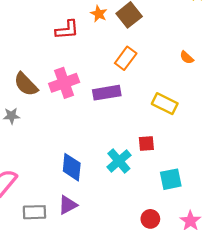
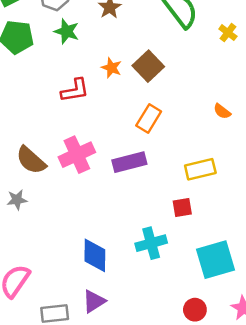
yellow rectangle: (165, 104) -> (200, 169), turned -35
red square: (146, 144) -> (182, 207), moved
cyan cross: (119, 161) -> (151, 243), turned 30
cyan square: (171, 179) -> (215, 260), size x1.4

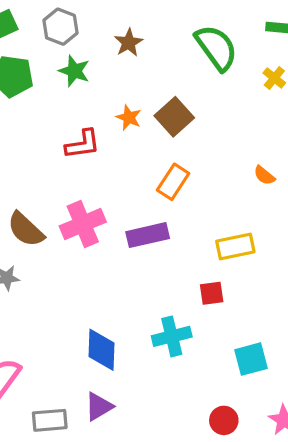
cyan square: (215, 260) -> (251, 359), size x0.7

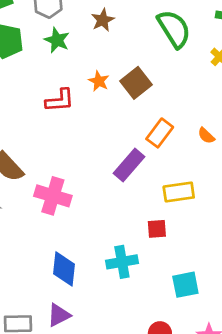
orange rectangle: (173, 182) -> (160, 133), moved
pink cross: (83, 224) -> (53, 196), moved, turned 36
purple rectangle: (148, 235) -> (129, 165), moved, turned -40

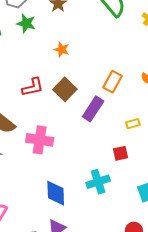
brown square: (136, 83) -> (65, 89), moved
red L-shape: (60, 100) -> (33, 87), moved
yellow rectangle: (179, 192) -> (133, 124), size x0.6

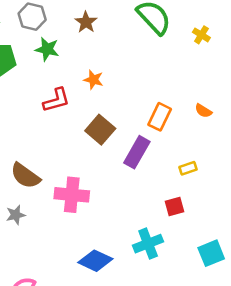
red L-shape: (33, 87) -> (56, 100), moved
blue diamond: (56, 193) -> (95, 261), turned -60

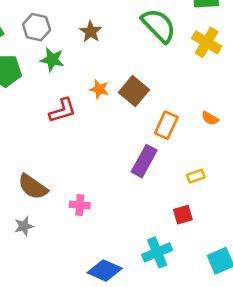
yellow cross: (201, 35) -> (207, 42), size x1.6
brown square: (100, 130) -> (134, 91), moved
pink cross: (72, 195) -> (80, 205), size x0.6

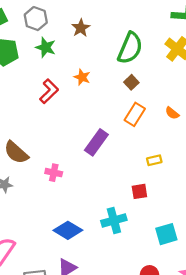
green semicircle: (159, 26) -> (130, 48), moved, turned 60
brown square: (134, 91) -> (131, 82), moved, size x0.6
red L-shape: (63, 110) -> (49, 91), turned -35
purple rectangle: (144, 161) -> (96, 142), moved

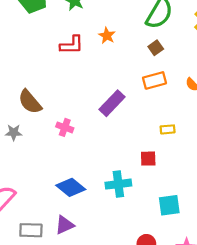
red L-shape: (49, 91) -> (72, 45), turned 35
orange rectangle: (135, 114) -> (155, 80), turned 35

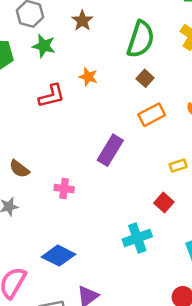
brown semicircle: (30, 102) -> (19, 169), size x0.7
red square: (148, 159) -> (164, 203), turned -35
blue diamond: (71, 187) -> (59, 256), moved

